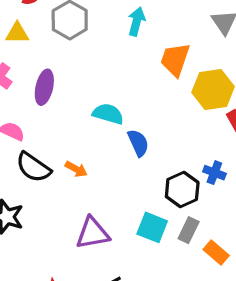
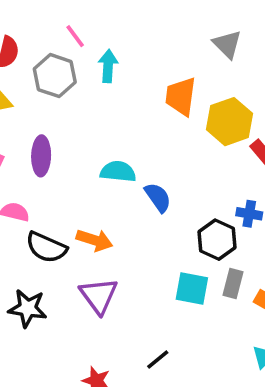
cyan arrow: (137, 22) -> (108, 66), moved
orange arrow: (76, 169) -> (94, 240), size x1.4
purple triangle: (93, 233) -> (99, 296), moved, turned -45

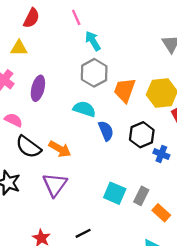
cyan arrow: (108, 66) -> (93, 41), turned -48
gray hexagon: (55, 76) -> (94, 73), moved
orange trapezoid: (181, 96) -> (125, 90), moved
black hexagon: (217, 240) -> (142, 135), moved

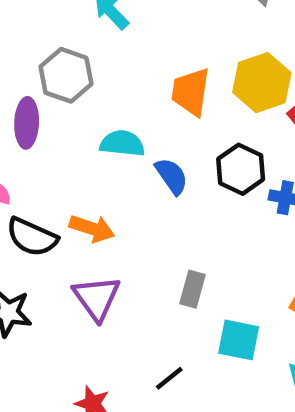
gray hexagon: (94, 73) -> (66, 75), moved
cyan square: (115, 193) -> (239, 340), moved
gray rectangle: (141, 196) -> (193, 289), moved

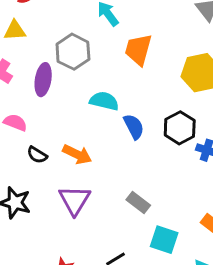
orange trapezoid: (191, 92) -> (138, 50), moved
black semicircle: (32, 237) -> (37, 155), size x0.6
gray rectangle: (193, 289) -> (138, 202), turned -75

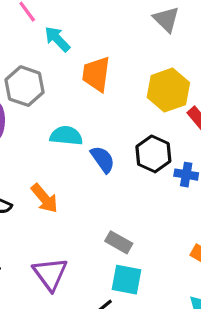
orange arrow: (77, 154) -> (45, 198), turned 32
purple triangle: (75, 200) -> (50, 274), moved
cyan square: (164, 240) -> (127, 280), moved

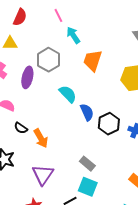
cyan semicircle: (66, 136) -> (68, 94), turned 30
black hexagon: (153, 154) -> (109, 124), moved
orange arrow: (45, 198) -> (41, 138), moved

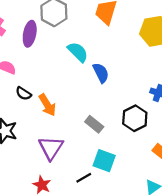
black hexagon: (109, 124) -> (135, 118), moved
gray rectangle: (87, 164) -> (94, 124), moved

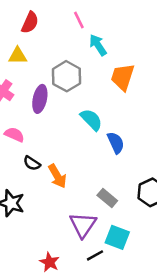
purple triangle: (51, 148) -> (83, 225), moved

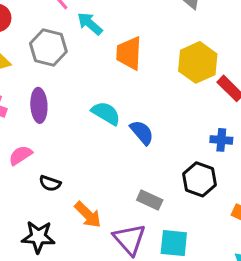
gray hexagon: (67, 76) -> (48, 48), moved
pink semicircle: (14, 135) -> (20, 155), turned -42
orange arrow: (57, 176) -> (88, 215), moved

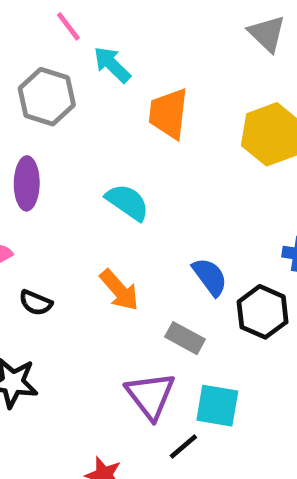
blue semicircle: (142, 132) -> (210, 277), moved
orange arrow: (88, 215) -> (119, 290), moved

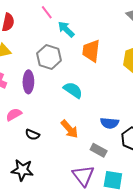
gray hexagon: (47, 97) -> (49, 57), moved
blue semicircle: (210, 277) -> (110, 123), turned 132

